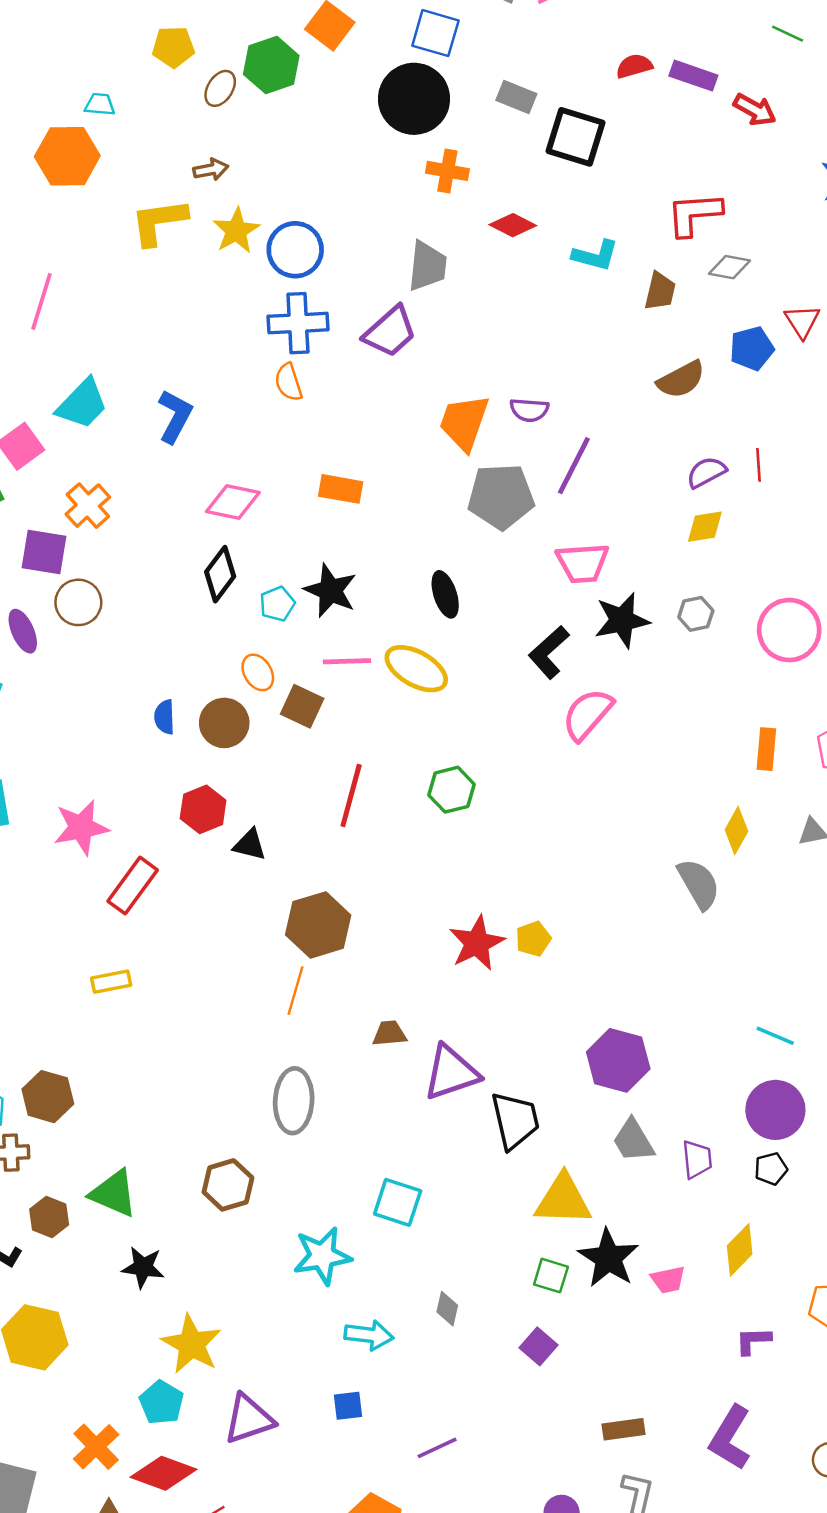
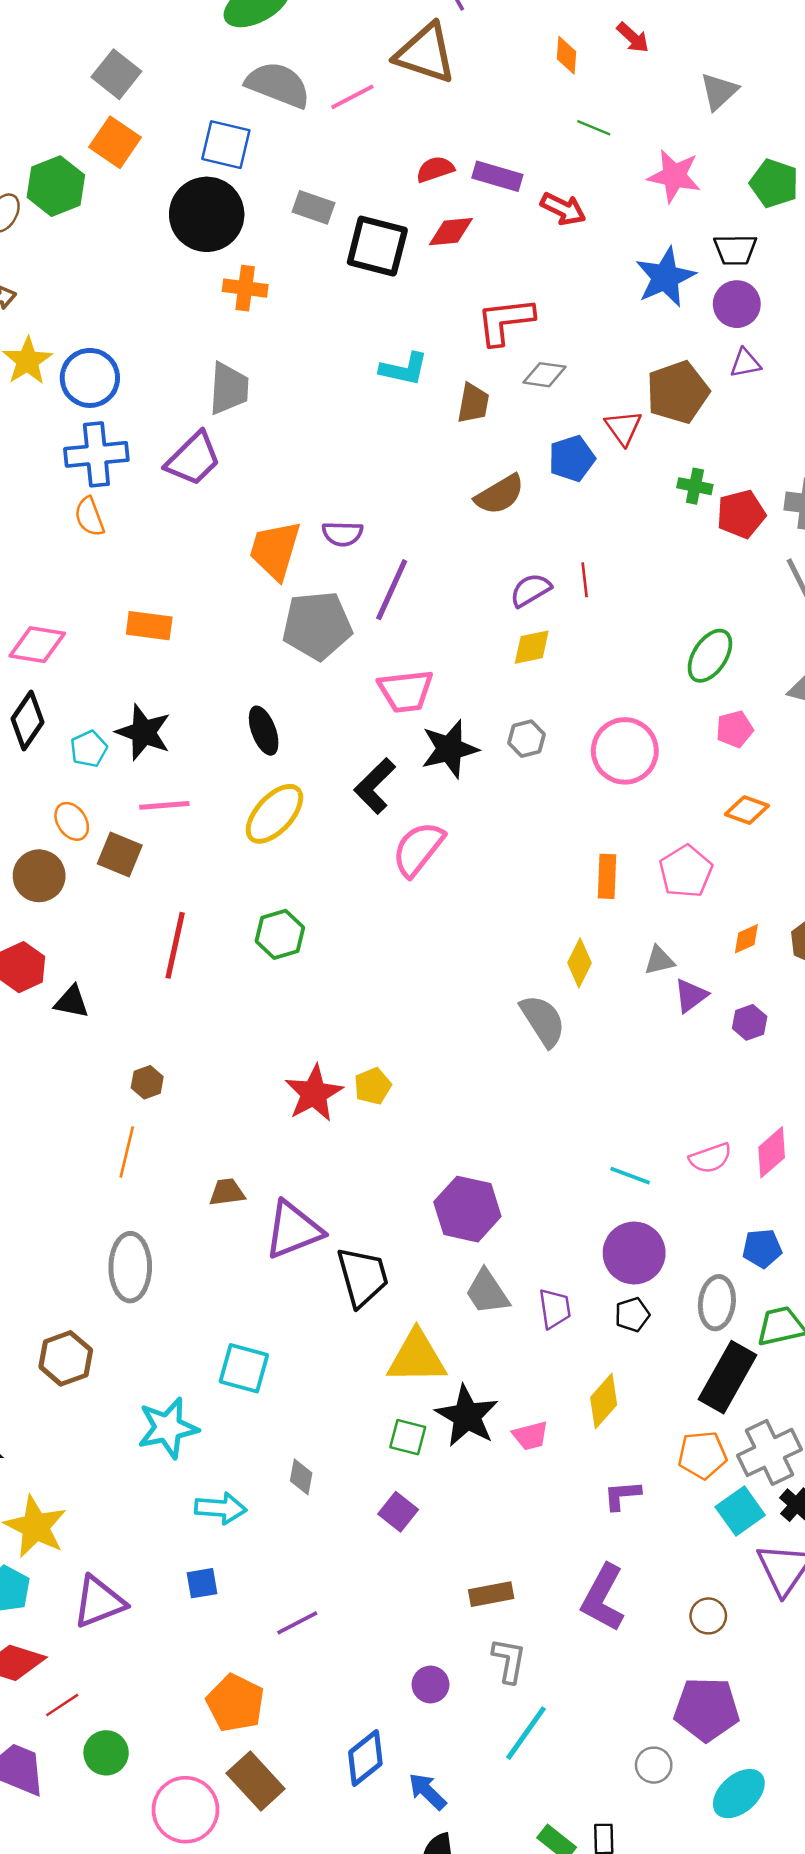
red diamond: (513, 225) -> (451, 232), moved, turned -30
yellow ellipse: (416, 669) -> (274, 814), moved, turned -74
brown hexagon: (318, 925) -> (147, 1082), size x0.5

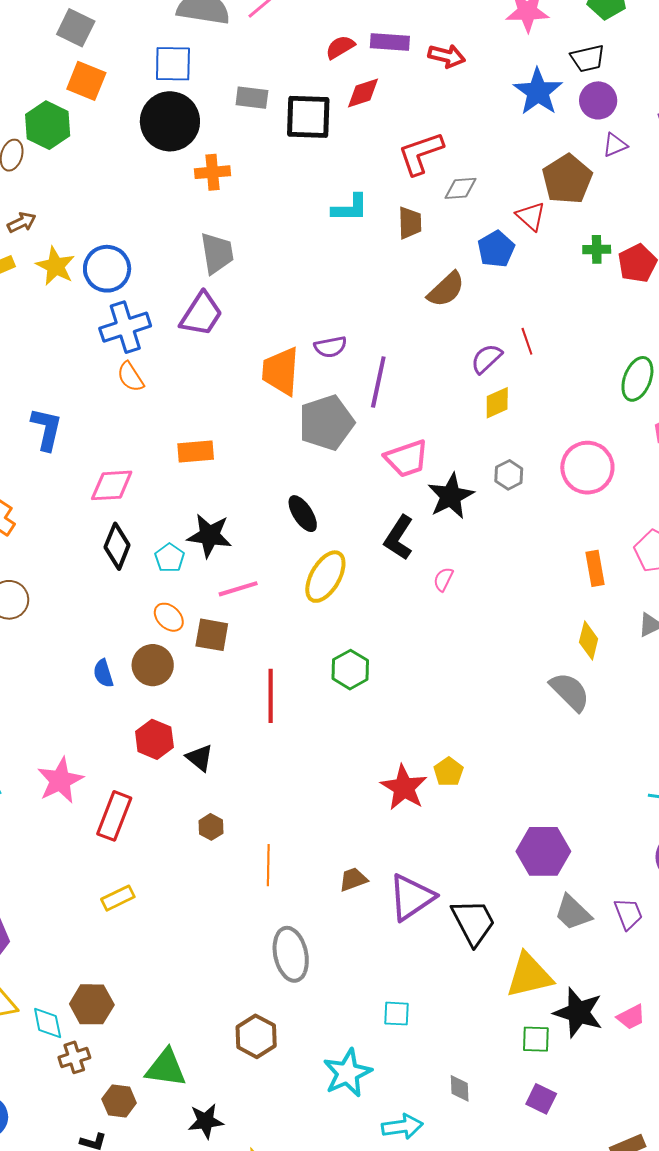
pink semicircle: (418, 849) -> (443, 579), size x0.5
black triangle: (72, 1002) -> (200, 758), turned 40
brown hexagon: (147, 1082) -> (211, 827), moved
cyan square: (244, 1368) -> (396, 1014), size x0.7

